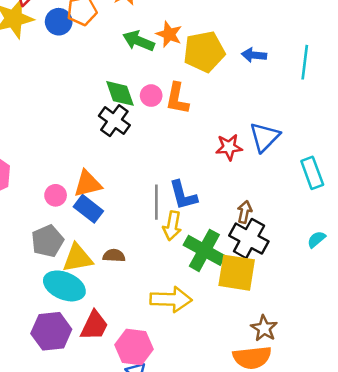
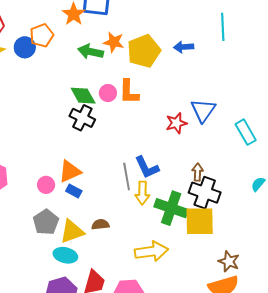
cyan line: (305, 62) -> (223, 27), moved
blue rectangle: (88, 209) -> (74, 191), size x0.7
cyan ellipse: (64, 286) -> (65, 255), size x0.7

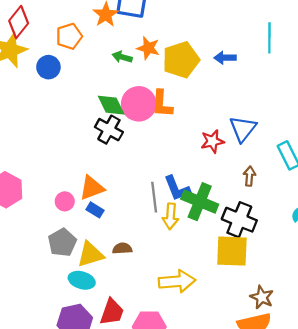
blue circle: (25, 47) -> (48, 67), moved
green arrow: (91, 52) -> (122, 57), size x0.7
pink circle: (108, 93) -> (139, 104), size x1.8
brown arrow: (198, 172) -> (249, 176), moved
green cross: (171, 208) -> (200, 202), moved

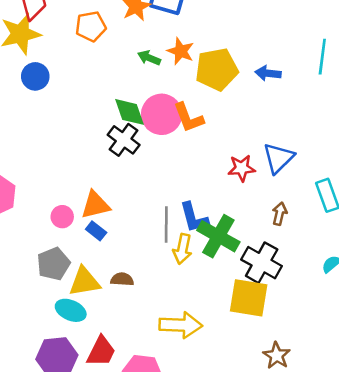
blue circle: (48, 67) -> (35, 76), moved
orange L-shape: (162, 104) -> (189, 118), turned -32

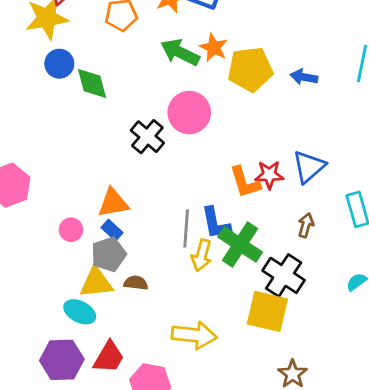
green arrow: (149, 58) -> (180, 52), size x1.6
green diamond: (130, 112) -> (92, 83), moved
orange L-shape: (189, 118) -> (245, 182), moved
pink circle: (62, 217) -> (71, 230), moved
gray pentagon: (53, 264) -> (109, 254), moved

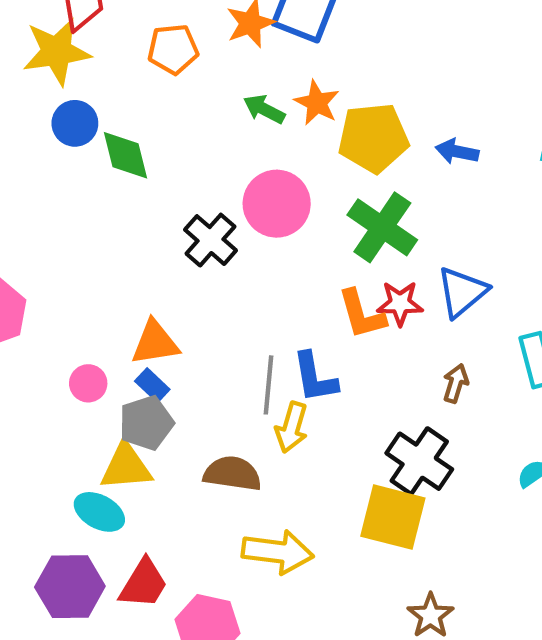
green arrow: (180, 52) -> (264, 109), size x0.7
green cross: (240, 244) -> (382, 227), moved
brown semicircle: (136, 283) -> (232, 474), moved, size x1.5

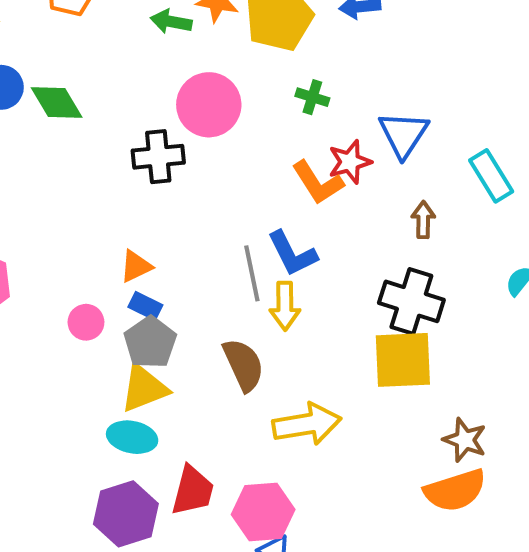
green cross: (382, 227) -> (312, 97), size x0.5
black cross: (210, 240) -> (158, 157), turned -30
orange triangle: (155, 343) -> (136, 266), size x0.7
brown semicircle: (232, 474) -> (243, 365), turned 74

